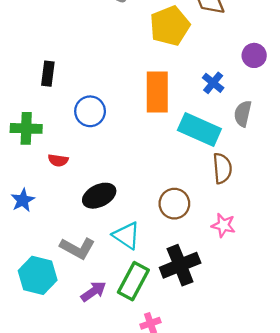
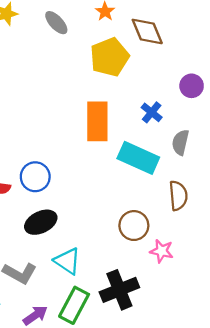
blue circle: (90, 111) -> (35, 177), moved
brown semicircle: (222, 168) -> (178, 196), moved
brown circle: (174, 204) -> (134, 226), moved

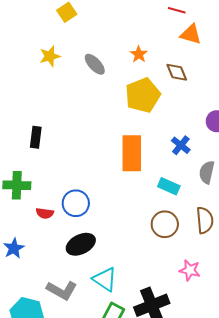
brown diamond: (147, 31) -> (177, 72), size x0.7
cyan rectangle: (138, 158) -> (169, 186), size x0.6
brown circle: (134, 226) -> (165, 224), moved

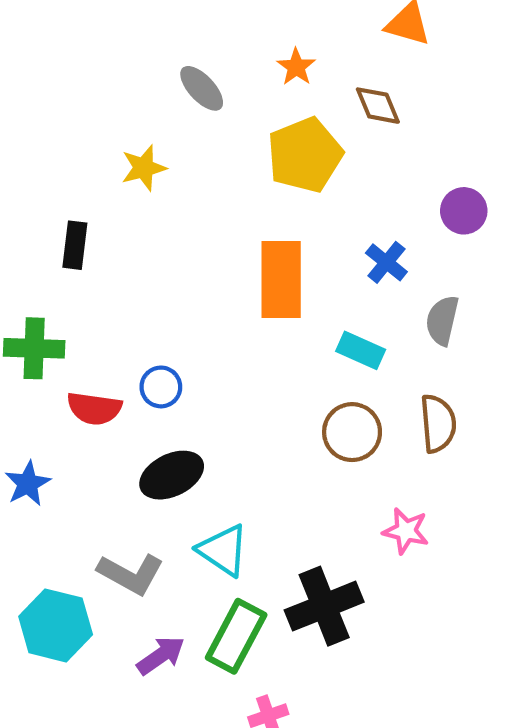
yellow star: (50, 56) -> (144, 168), moved
blue circle: (76, 203) -> (161, 387), size x0.7
red semicircle: (45, 213) -> (94, 408), size x1.4

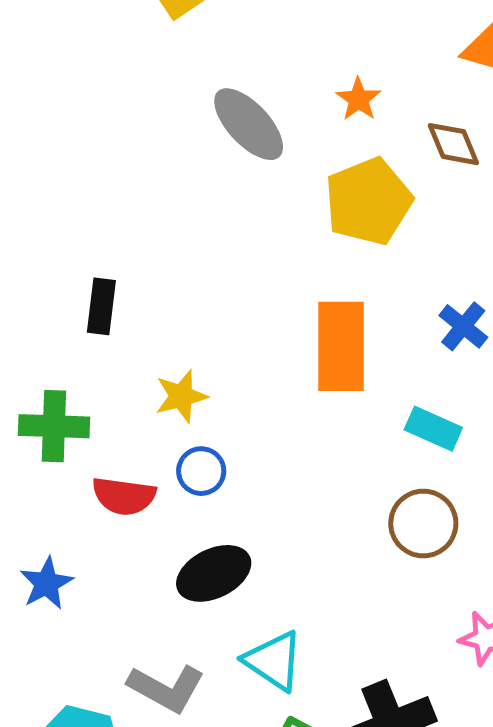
gray ellipse: (202, 88) -> (249, 124), size x1.4
yellow star: (144, 168) -> (181, 396), moved

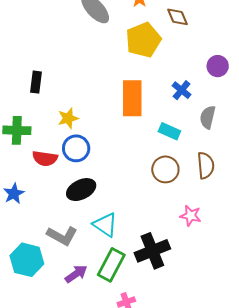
blue circle: (201, 471) -> (76, 148), size x1.4

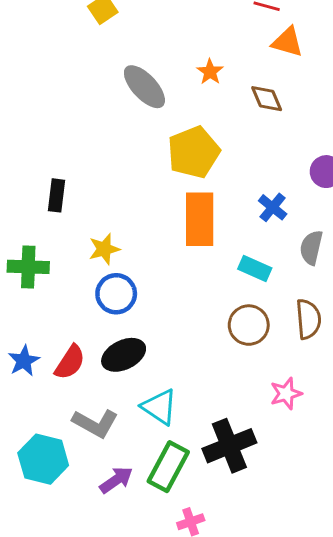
yellow pentagon: (143, 40) -> (194, 152), moved
red semicircle: (45, 158) -> (70, 362), moved, turned -65
pink star: (191, 216) -> (286, 394), turned -30

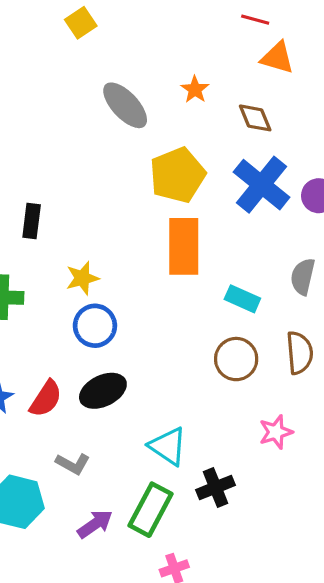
blue cross: (273, 207) -> (262, 185), moved, size x1.8
cyan triangle: (159, 407) -> (168, 446), moved
gray L-shape: (95, 423) -> (73, 464), size x0.7
black cross: (229, 446) -> (216, 488), size x0.7

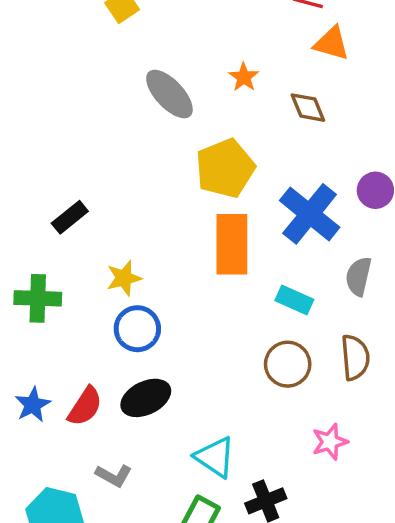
blue cross: (262, 185) -> (310, 214), moved
black rectangle: (32, 221) -> (70, 217), turned 44

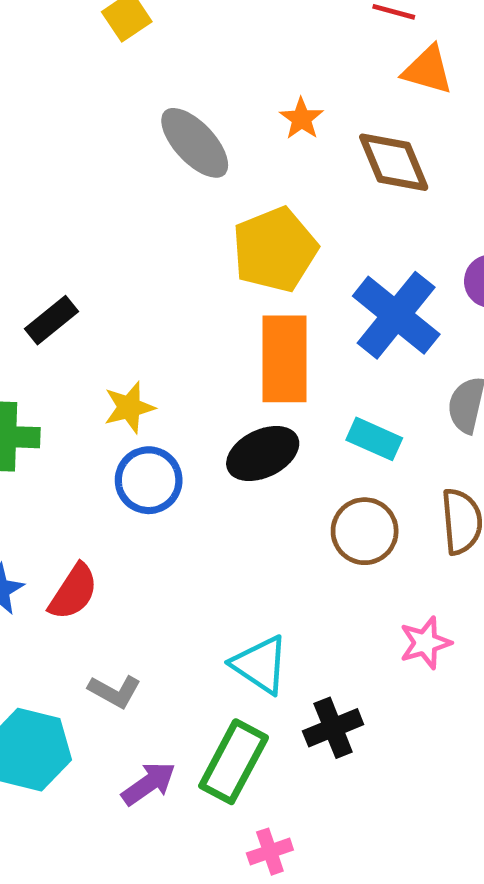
brown diamond: (308, 108) -> (394, 162), size x1.4
black ellipse: (146, 398) -> (263, 454), moved

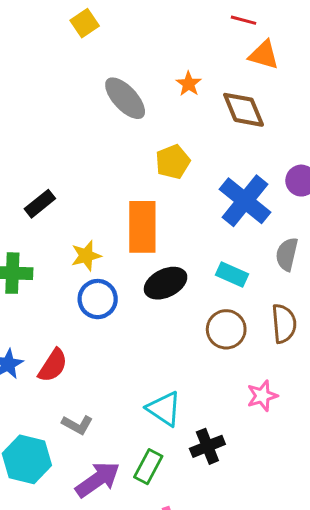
yellow pentagon: (275, 250) -> (173, 162), size x0.7
orange rectangle: (285, 359) -> (142, 227), moved
green rectangle: (234, 762) -> (148, 467), size x0.7
purple arrow: (149, 784) -> (98, 480), size x1.4

